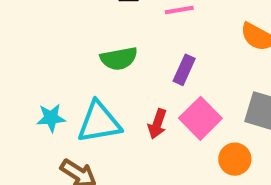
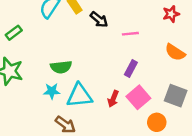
green semicircle: (119, 58) -> (61, 67), moved

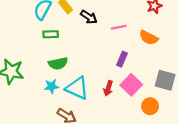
green rectangle: (14, 33) -> (51, 34), moved, turned 40
orange semicircle: (175, 52) -> (149, 38), moved
cyan triangle: (79, 96) -> (77, 88), turned 35

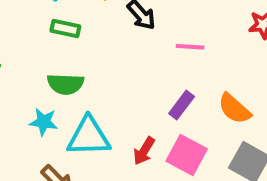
orange semicircle: (149, 38) -> (234, 109), moved
pink square: (131, 85) -> (187, 155), turned -30
cyan triangle: (77, 88) -> (89, 137), turned -40

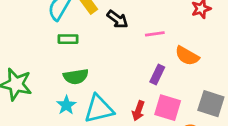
orange semicircle: (234, 109) -> (187, 56), moved
cyan star: (44, 122) -> (66, 105), turned -30

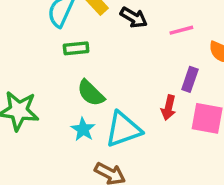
green semicircle: (76, 77) -> (91, 93), turned 60
red arrow: (138, 111) -> (169, 108), moved

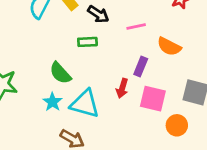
green rectangle: (76, 48) -> (87, 42), moved
cyan triangle: (123, 129) -> (85, 104), turned 32

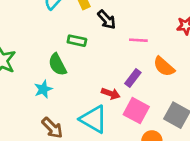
green rectangle: (87, 42) -> (77, 41), moved
red arrow: (122, 88) -> (111, 94), turned -102
cyan triangle: (85, 104) -> (94, 119), moved

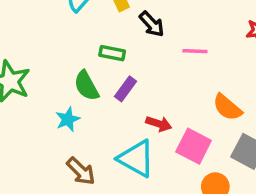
orange semicircle: (164, 67) -> (227, 107), moved
purple rectangle: (133, 78) -> (125, 89), moved

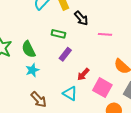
green semicircle: (86, 86) -> (29, 49), moved
red arrow: (159, 124) -> (83, 74), turned 112
cyan triangle: (136, 159) -> (70, 93), size x0.7

